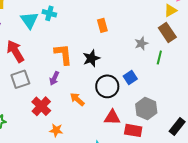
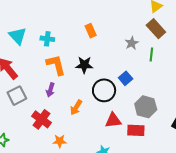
cyan cross: (49, 13) -> (47, 39), moved
black star: (91, 58) -> (84, 65), turned 30
orange arrow: (77, 99) -> (76, 107), turned -91

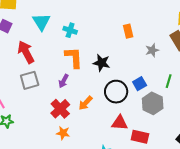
orange rectangle: (91, 31) -> (128, 31), moved
green line: (151, 54) -> (169, 81), moved
gray hexagon: (146, 107) -> (153, 103), moved
red cross: (41, 119) -> (60, 109), moved

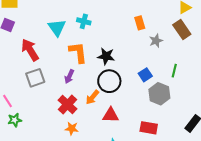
cyan triangle: (41, 22) -> (57, 28), moved
cyan cross: (70, 30) -> (84, 21), moved
orange rectangle: (128, 31) -> (140, 23), moved
black circle: (116, 92) -> (109, 81), moved
red triangle: (120, 123) -> (111, 115), moved

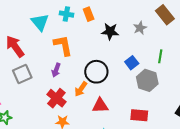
orange rectangle: (140, 23) -> (89, 14), moved
black star: (106, 56) -> (110, 31), moved

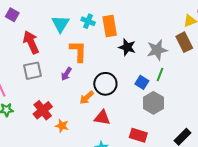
orange rectangle: (89, 14) -> (110, 26), size x1.5
gray star: (140, 28) -> (157, 50), size x1.5
green line: (160, 56) -> (160, 74), moved
blue square: (132, 63) -> (142, 82), turned -32
red cross: (56, 98) -> (43, 110), moved

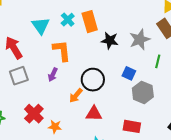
cyan cross: (88, 21) -> (68, 20), turned 32
green line: (160, 74) -> (158, 61), moved

